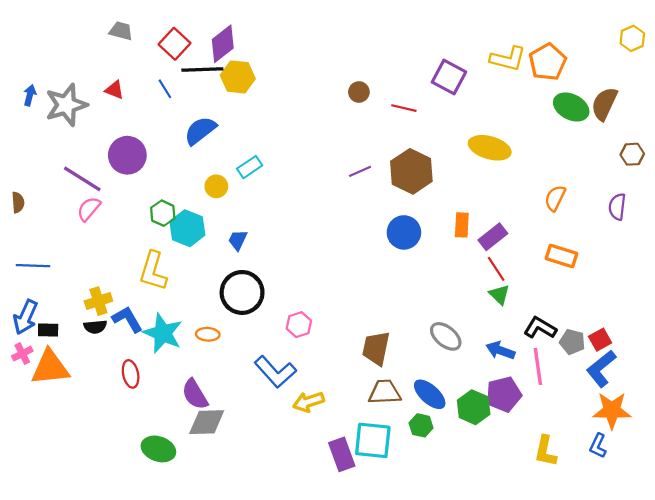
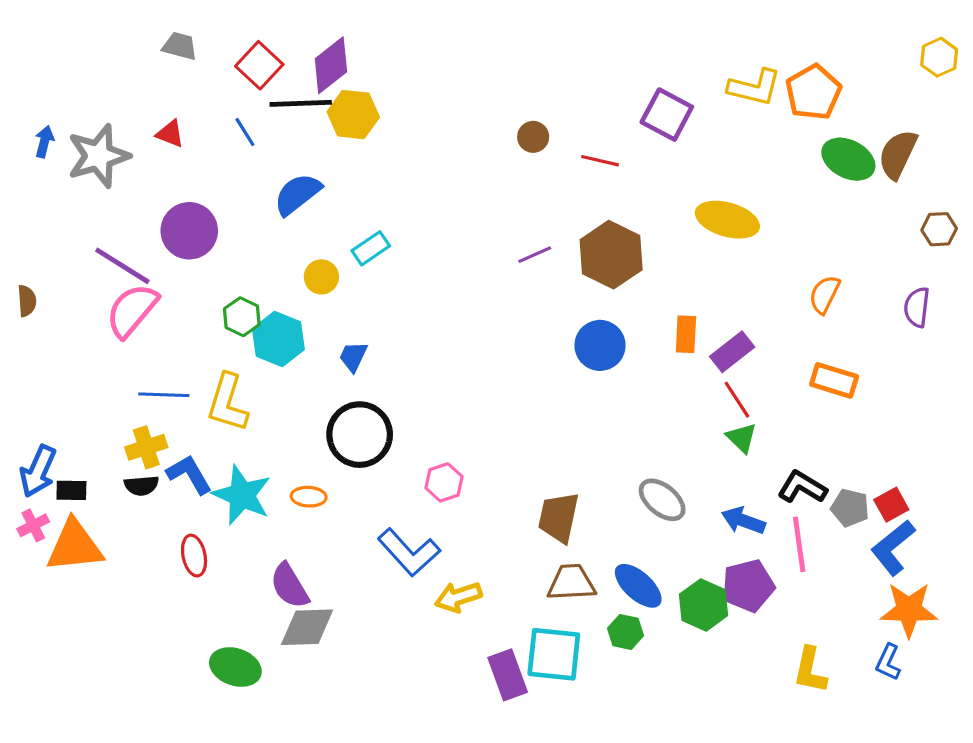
pink semicircle: (89, 209) -> (132, 310), size x1.5
blue line: (33, 266) -> (164, 395), moved

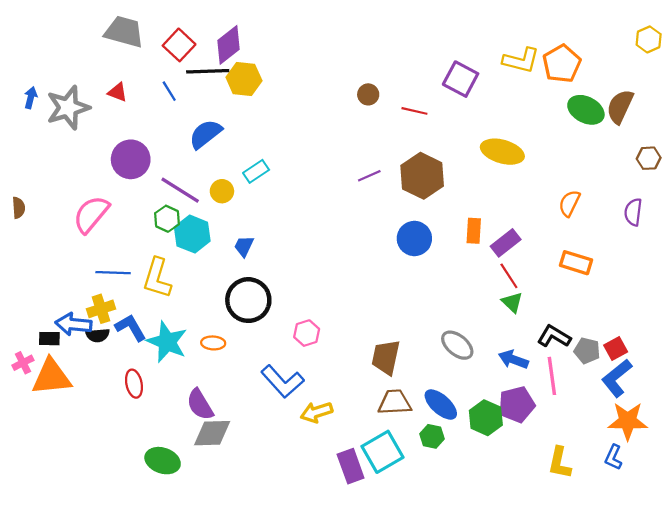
gray trapezoid: (180, 46) -> (124, 32), size x1.6
purple line: (122, 266) -> (180, 190), moved
blue arrow: (38, 471) -> (74, 324), moved, turned 72
cyan square: (554, 654) -> (383, 452), turned -36

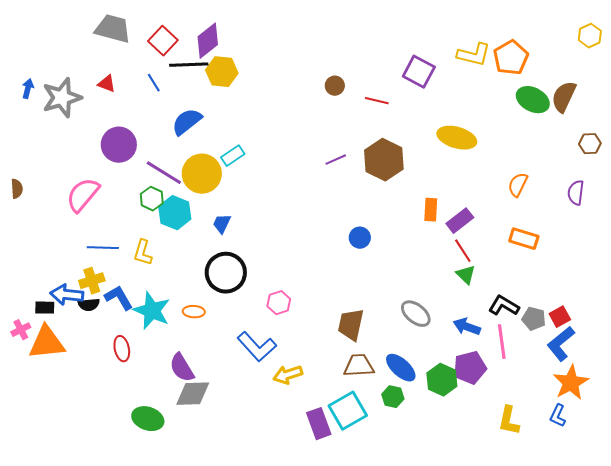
yellow circle: (222, 191) -> (202, 174), size x1.8
blue circle: (414, 238) -> (360, 238), moved, size x0.7
yellow L-shape: (157, 278) -> (143, 253), size x0.7
orange star: (628, 421) -> (571, 383), turned -30

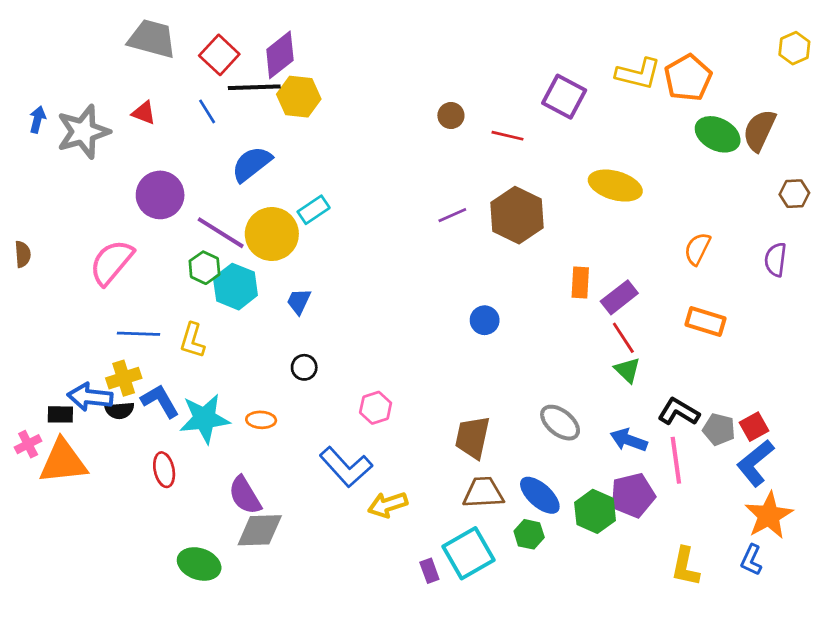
black circle: (226, 273) -> (304, 367), size x0.5
cyan star: (152, 311) -> (204, 419), turned -30
purple rectangle: (319, 424) -> (429, 571), size x0.6

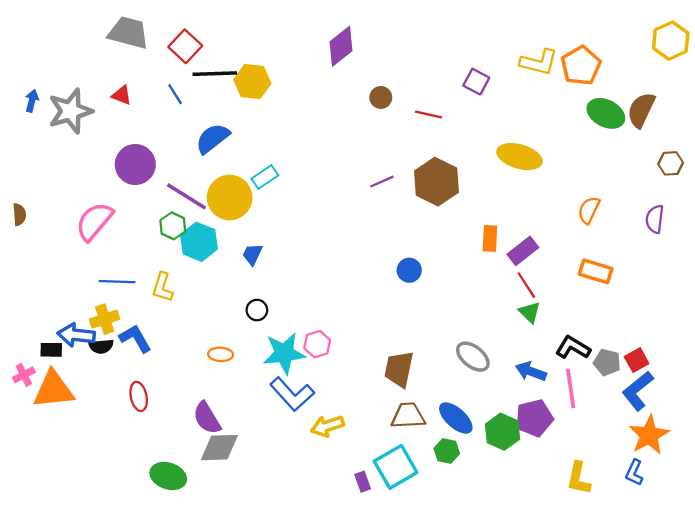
yellow hexagon: (794, 48) -> (671, 41), size x1.4
purple diamond: (280, 55) -> (341, 46), moved
purple square: (564, 97) -> (476, 82), size x0.7
cyan star: (204, 419) -> (284, 353), moved

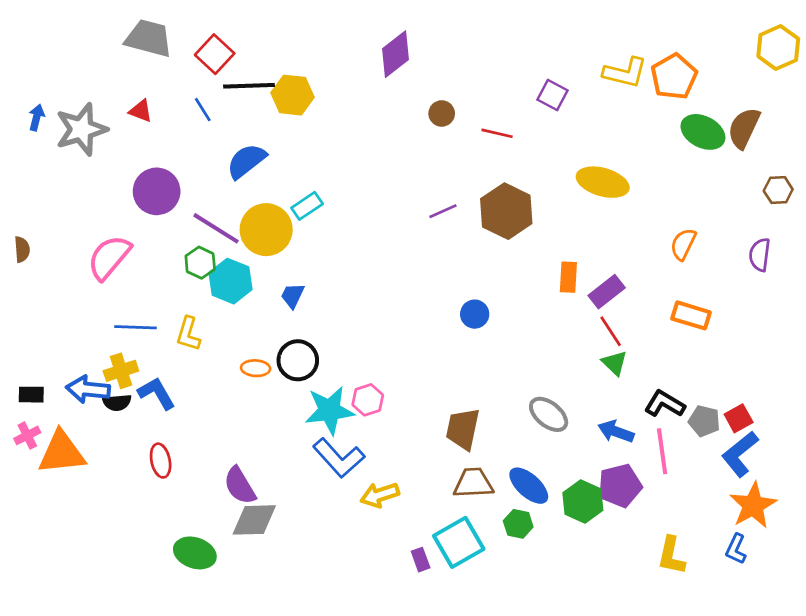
black circle: (257, 310) -> (298, 360), size x1.6
black rectangle: (51, 350) -> (31, 395), moved
orange ellipse: (221, 354) -> (256, 368), moved

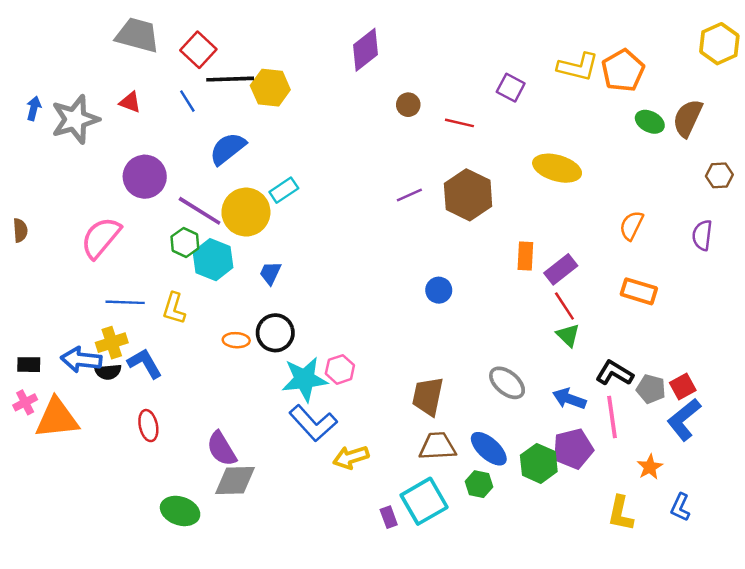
green ellipse: (703, 132) -> (650, 122), size x0.7
orange star: (753, 505) -> (650, 467), moved, size x0.6

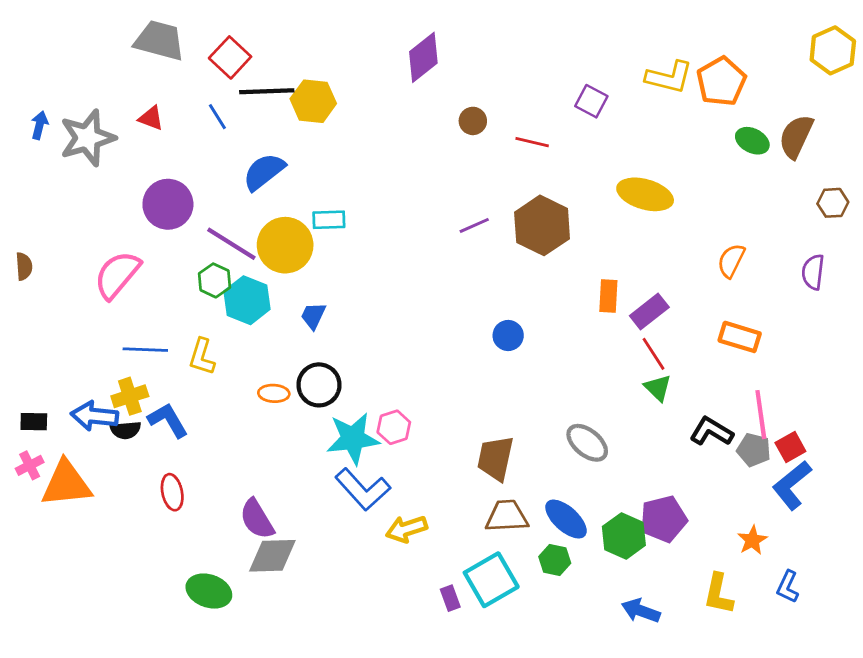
cyan rectangle: (284, 190) -> (329, 220), turned 32
blue arrow: (569, 399) -> (641, 611), moved
pink line: (612, 417) -> (761, 415), moved

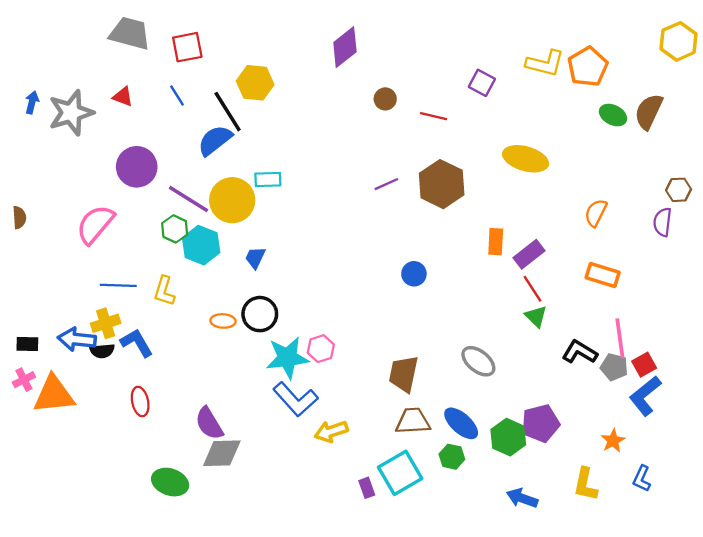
red square: (230, 57) -> (187, 47), turned 36
black line: (267, 91) -> (228, 112), moved, turned 60
brown hexagon: (833, 203) -> (679, 190), moved

